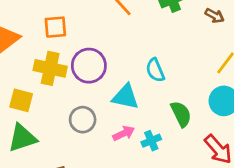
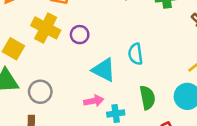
purple circle: (89, 66) -> (80, 35), size x0.6
gray circle: (83, 120) -> (40, 92), moved

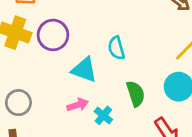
purple circle: (80, 35) -> (53, 35), size x1.5
cyan cross: (116, 114) -> (103, 115), turned -35

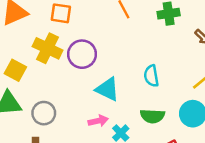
cyan semicircle: (116, 48) -> (151, 76), moved
green semicircle: (136, 94) -> (152, 116), turned 105

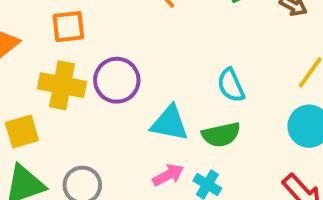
yellow square: (15, 70) -> (22, 131), turned -30
green semicircle: (152, 116) -> (221, 135), moved

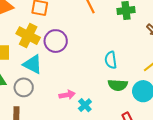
cyan triangle: (170, 123) -> (33, 64), moved
green semicircle: (221, 135) -> (118, 85), moved

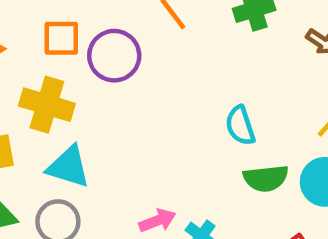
purple circle: (56, 41) -> (114, 56), moved

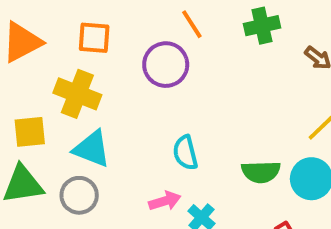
purple circle: (114, 56) -> (166, 65), moved
cyan semicircle: (240, 126) -> (185, 153), moved

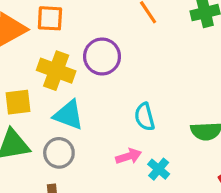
orange square: (94, 38) -> (50, 18), moved
purple circle: (166, 65) -> (102, 56), moved

